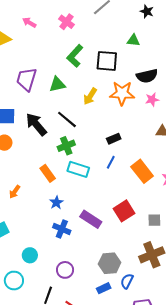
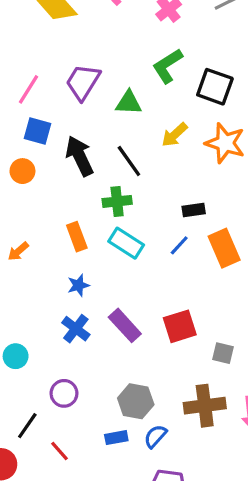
orange rectangle: (142, 171) -> (224, 248), moved

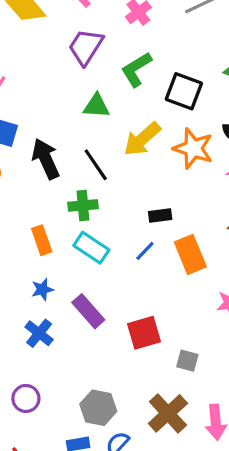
purple trapezoid: (83, 82) -> (86, 47), moved
yellow arrow: (175, 135) -> (142, 139), size x1.4
purple rectangle: (125, 325) -> (88, 311), moved
brown cross: (205, 406) -> (168, 413), turned -36

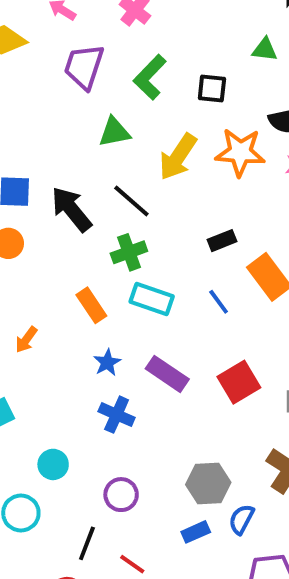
black square: (184, 91) -> (212, 88), size x0.7
blue line: (145, 251) -> (219, 302), moved, turned -65

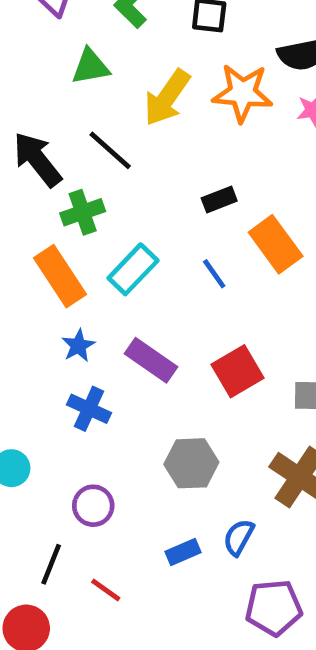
green cross: (129, 252) -> (83, 212), moved
cyan rectangle: (152, 299) -> (133, 269), turned -66
orange rectangle: (91, 305) -> (60, 276), size x1.4
gray hexagon: (208, 483) -> (191, 463), moved

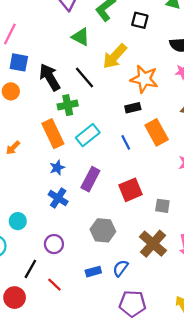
green triangle: (90, 67) -> (81, 37), turned 30
orange star: (243, 93) -> (144, 79), moved
purple rectangle: (151, 360) -> (90, 179), turned 75

